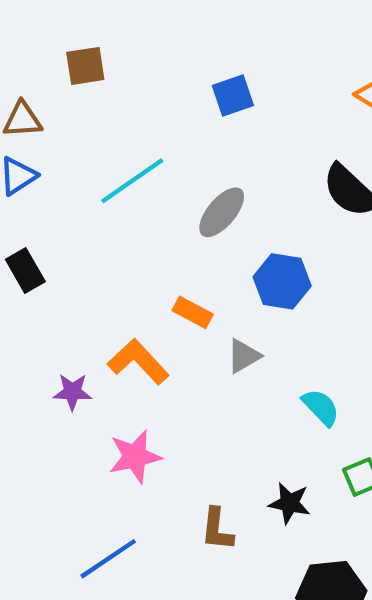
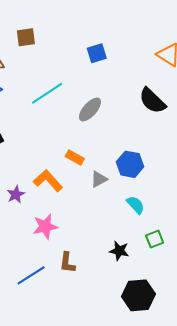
blue hexagon: (282, 281) -> (130, 164), moved
purple star: (72, 392) -> (16, 194), turned -30
brown L-shape: (217, 529) -> (67, 263), moved

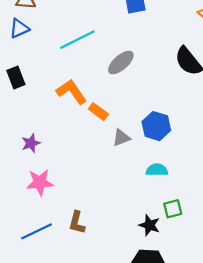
orange L-shape: (48, 181) -> (72, 92), moved
cyan semicircle: (136, 205) -> (157, 170), turned -54
pink star: (45, 226) -> (40, 182), moved
black star: (119, 251) -> (149, 225), moved

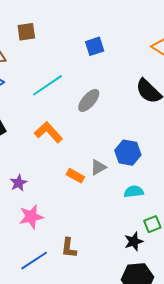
orange rectangle: (98, 112) -> (75, 176), moved
black star: (149, 225) -> (134, 242), turned -30

